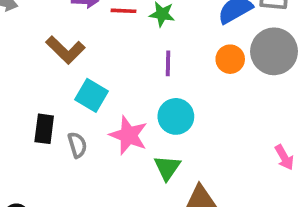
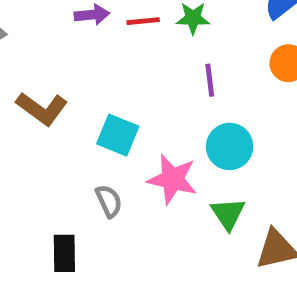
brown L-shape: (65, 50) -> (42, 109), moved
black rectangle: (44, 129) -> (64, 253), moved

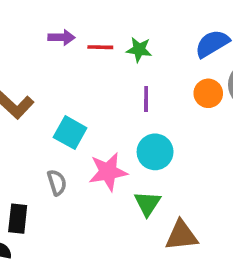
pink star: (172, 179) -> (108, 172), turned -30

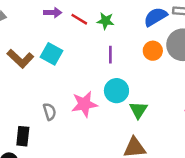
red line: (100, 47) -> (79, 19), turned 30
cyan square: (70, 133) -> (51, 54), moved
green triangle: (147, 204) -> (138, 110), moved

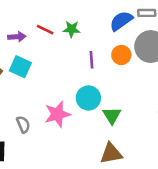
purple arrow: (53, 13) -> (17, 37), moved
purple line: (110, 55) -> (92, 60), moved

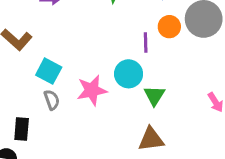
purple line: (92, 60) -> (146, 42), moved
cyan square: (20, 67) -> (49, 71), moved

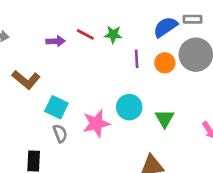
purple line: (146, 42) -> (137, 59), moved
green triangle: (154, 96) -> (165, 118), moved

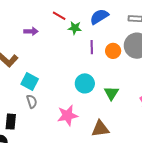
blue semicircle: (165, 27) -> (99, 17), moved
red line: (85, 34) -> (59, 16), moved
pink star: (96, 123) -> (68, 115), moved

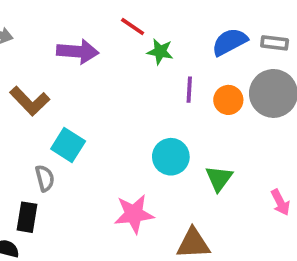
blue semicircle: (99, 17) -> (230, 42), moved
purple arrow: (31, 31) -> (78, 52), size x1.5
gray semicircle: (32, 101) -> (45, 178), moved

